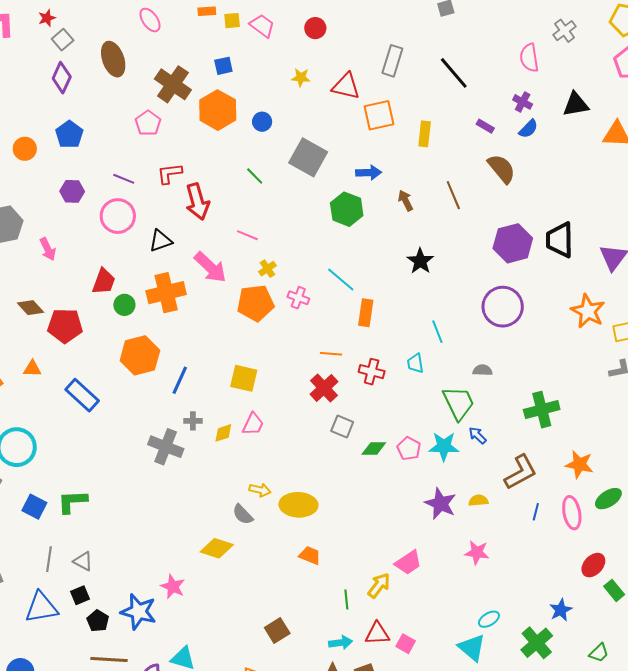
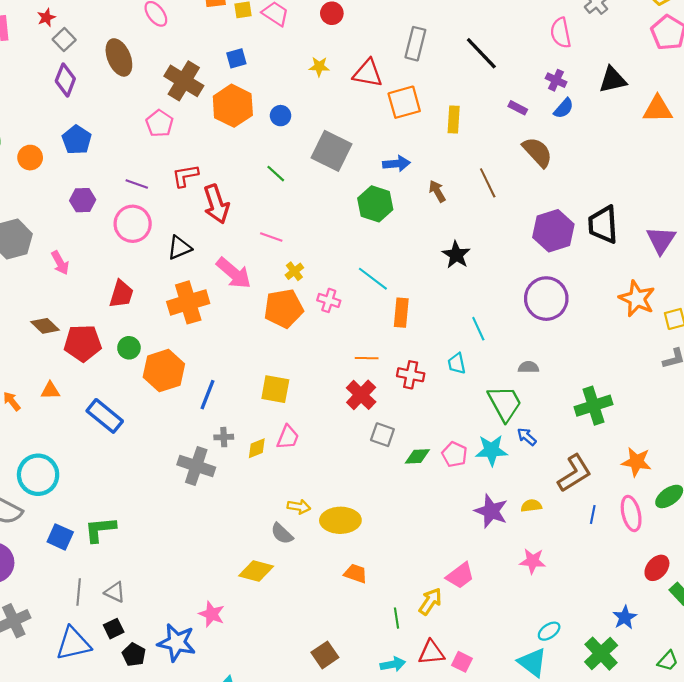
green circle: (124, 305) -> (129, 348), moved

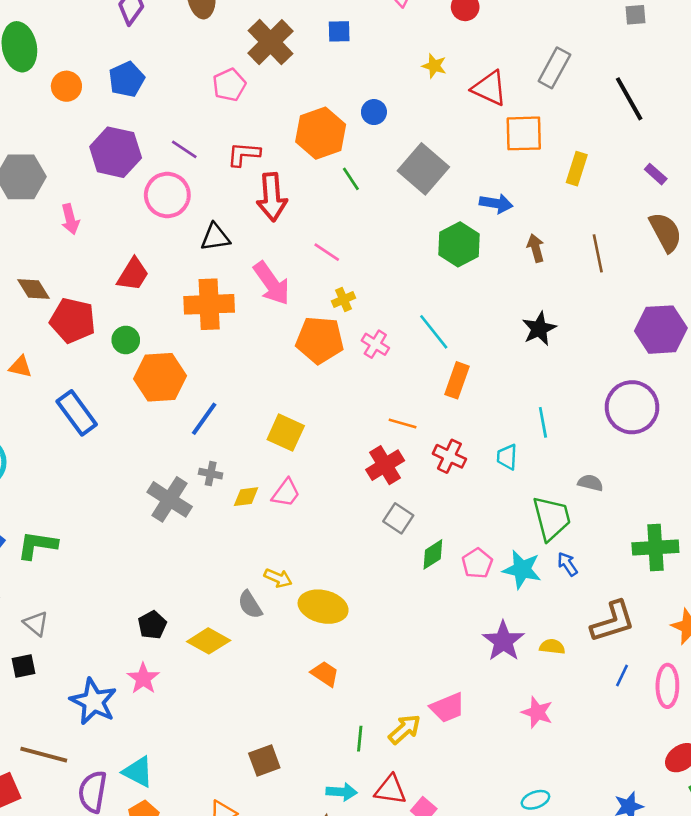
orange hexagon: (233, 106) -> (321, 133), moved
purple hexagon: (83, 200) -> (116, 152), size x1.6
green diamond: (417, 456) -> (433, 554), turned -45
black pentagon: (134, 655) -> (152, 625), moved

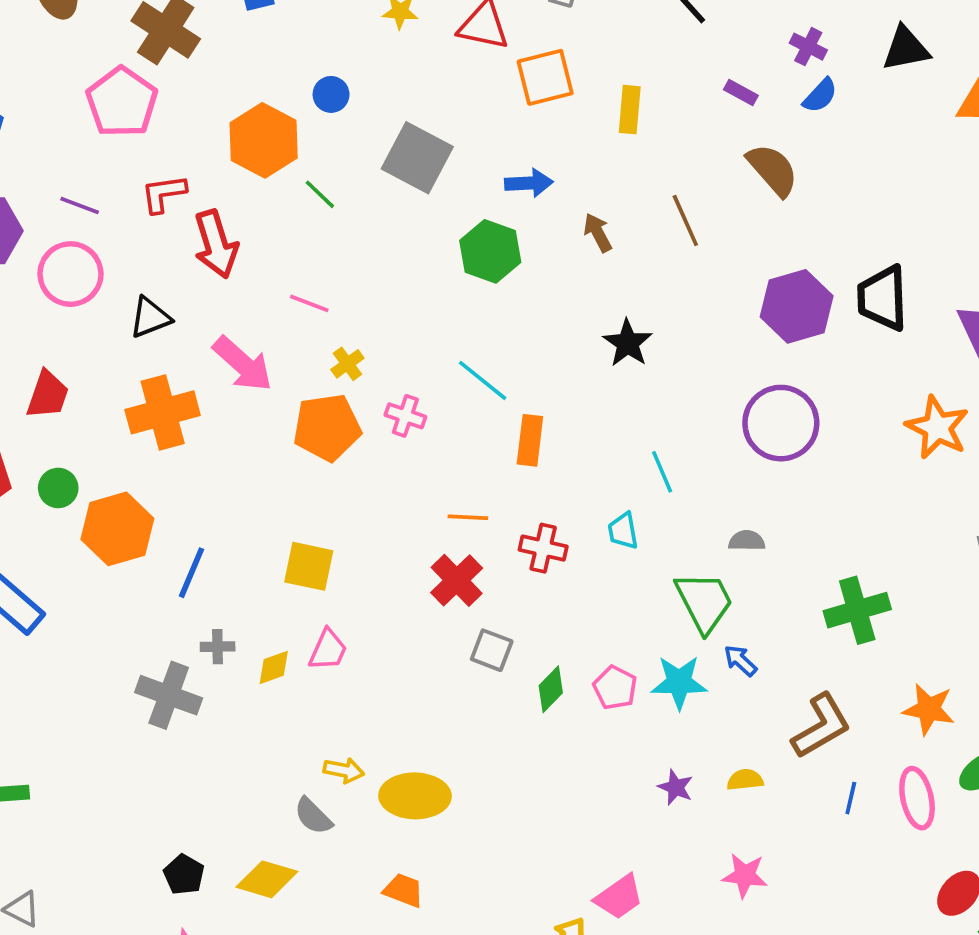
pink pentagon: (229, 85) -> (122, 102), size x1.5
purple star: (503, 641) -> (676, 787), size x0.6
orange trapezoid: (325, 674) -> (404, 890), moved

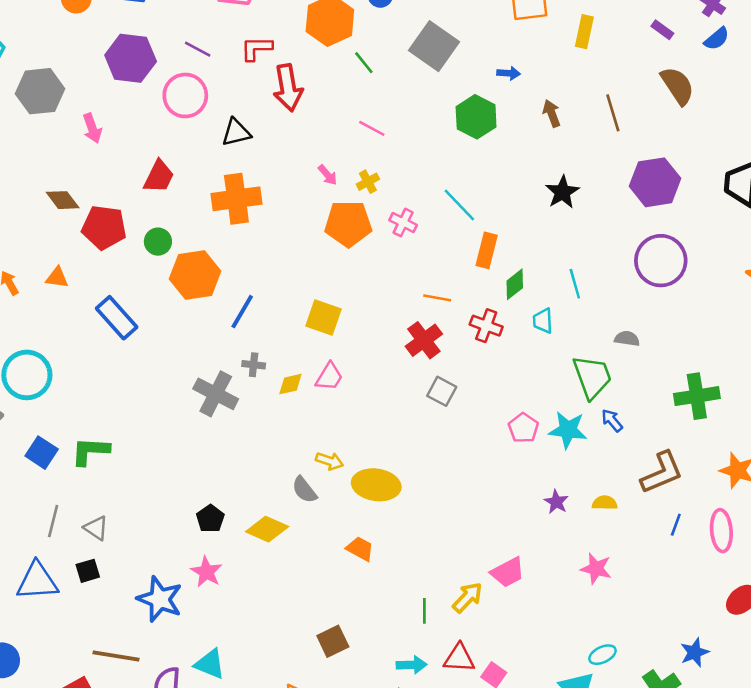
blue arrow: (529, 183) -> (509, 73), size x0.7
pink line: (309, 303) -> (372, 128), moved
purple hexagon: (797, 306) -> (655, 182), moved
pink arrow: (243, 364) -> (328, 175), moved, size x0.5
green diamond: (551, 689) -> (515, 284), moved

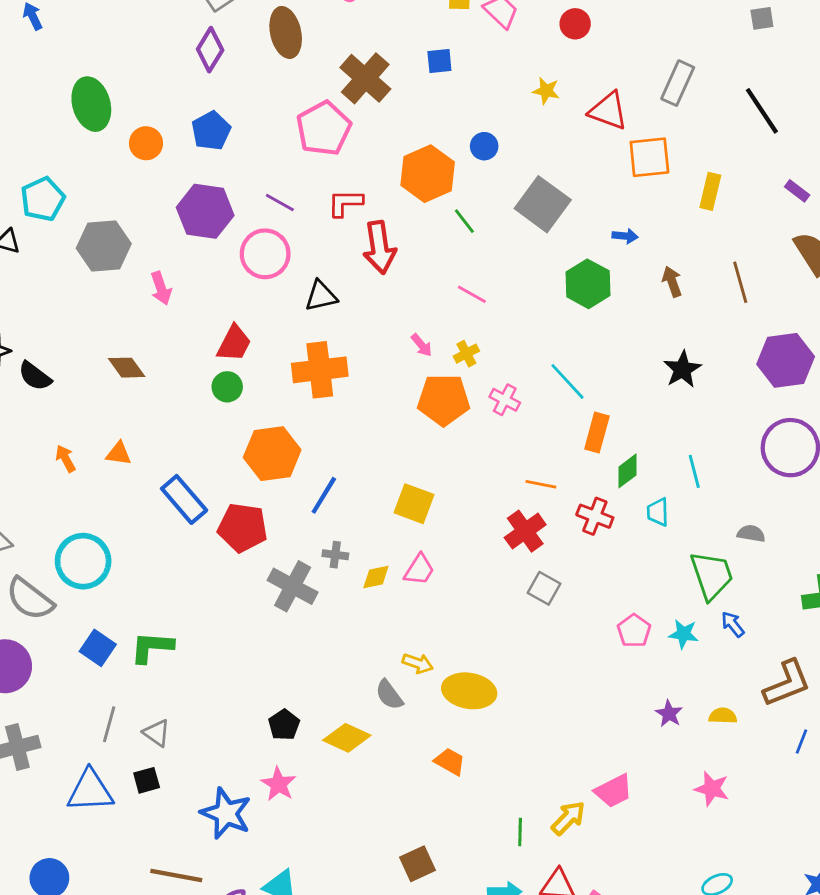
red pentagon: (104, 227) -> (243, 528), moved
green circle: (158, 242) -> (227, 387), moved
cyan star: (568, 430) -> (683, 634), size x0.7

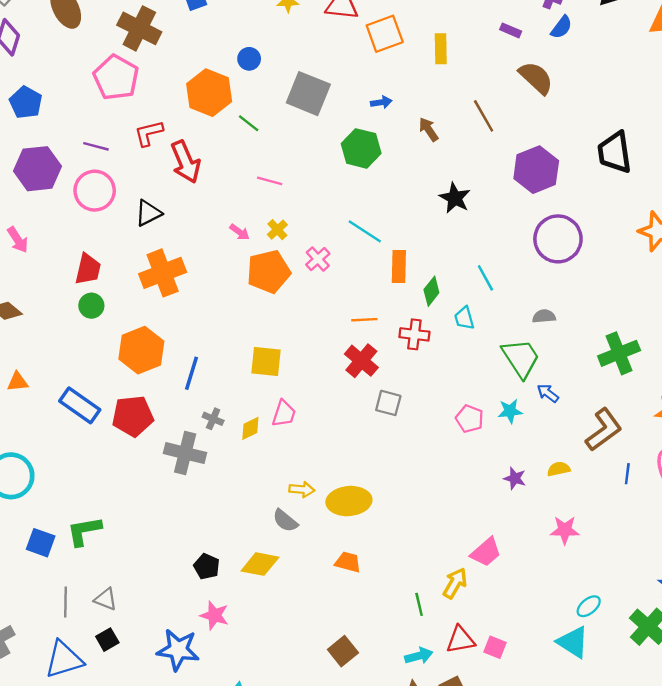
pink cross: (505, 400) -> (318, 259), turned 35
gray cross: (335, 555) -> (213, 419), turned 30

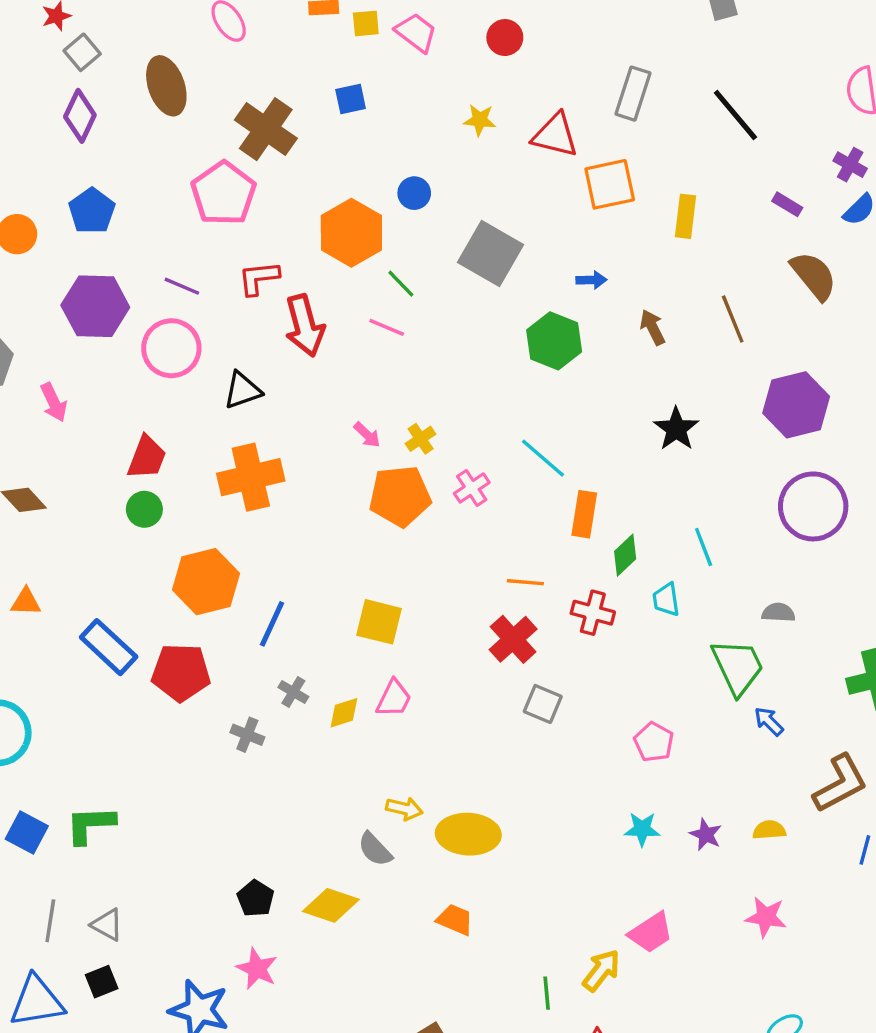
pink line: (270, 181) -> (387, 327), moved
cyan star: (510, 411) -> (642, 829), moved
gray cross: (185, 453) -> (247, 735), size x0.6

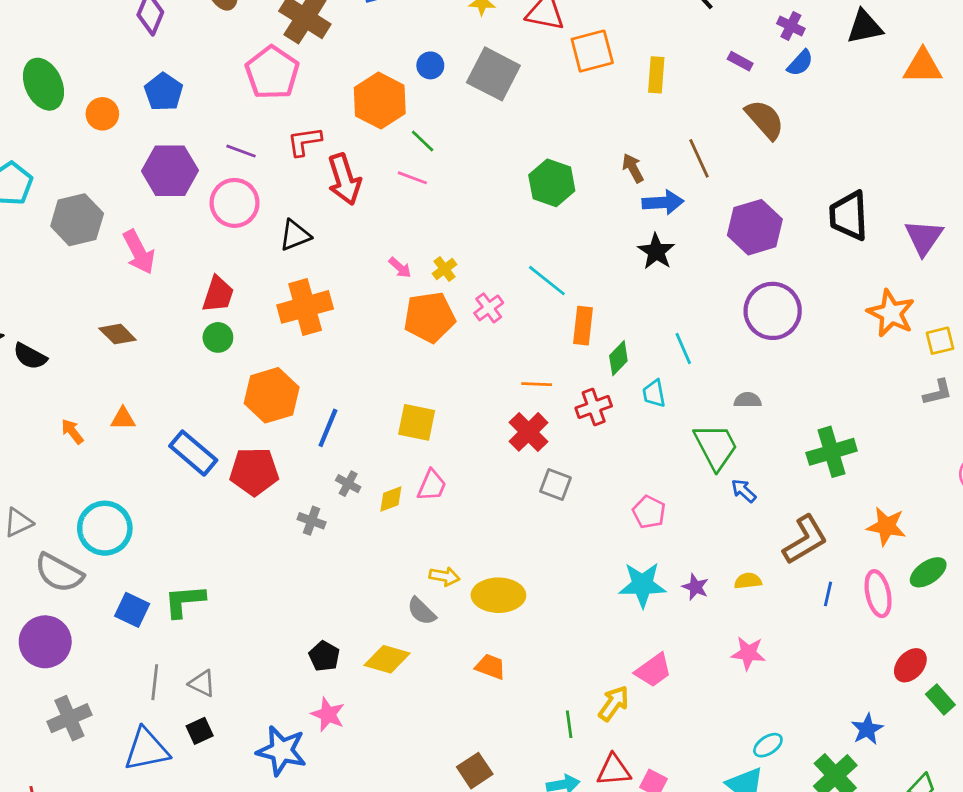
gray square: (491, 253) -> (493, 74), moved
blue arrow: (591, 280) -> (663, 202), moved, size x1.6
pink arrow: (54, 402) -> (139, 252), size x1.4
red cross: (593, 613) -> (594, 407), turned -32
cyan star: (642, 829) -> (642, 585), size x1.6

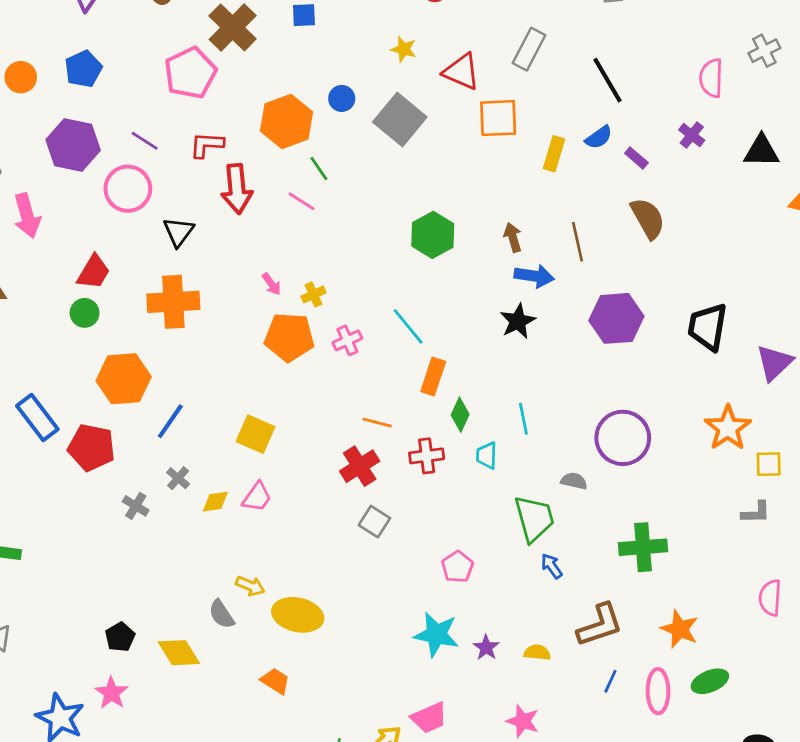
blue semicircle: (800, 63) -> (599, 137), moved
black triangle: (295, 235) -> (179, 232), turned -44
purple circle: (773, 311) -> (623, 438), moved
green diamond: (618, 358) -> (460, 415), turned -32
yellow diamond: (387, 659) -> (179, 653), turned 30

